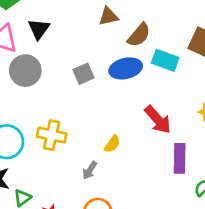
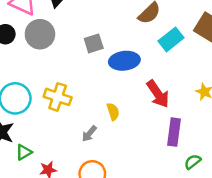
cyan rectangle: (165, 60) -> (171, 39), turned -65
blue ellipse: (126, 68) -> (124, 61), moved
yellow semicircle: (112, 144) -> (113, 112), turned -60

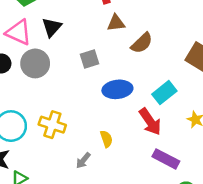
cyan rectangle: (171, 39) -> (164, 93), moved
gray square: (94, 43) -> (89, 59), moved
purple rectangle: (174, 132) -> (166, 159), turned -70

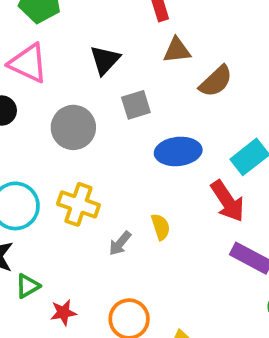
black triangle: (52, 27) -> (105, 60), moved
gray circle: (35, 63) -> (73, 127), moved
gray arrow: (83, 160) -> (120, 243), moved

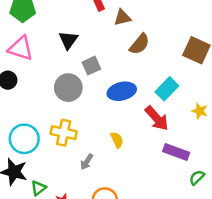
brown triangle: (177, 50) -> (122, 18), moved
gray circle: (73, 127) -> (68, 88), moved
gray arrow: (120, 243) -> (87, 162), moved

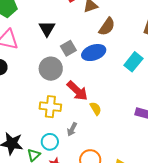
blue ellipse: (122, 91) -> (94, 53), moved
red arrow: (157, 118) -> (77, 91), moved
cyan circle: (24, 139) -> (50, 142), moved, size x0.7

